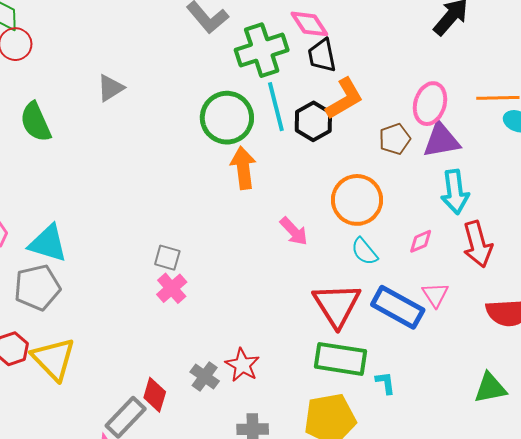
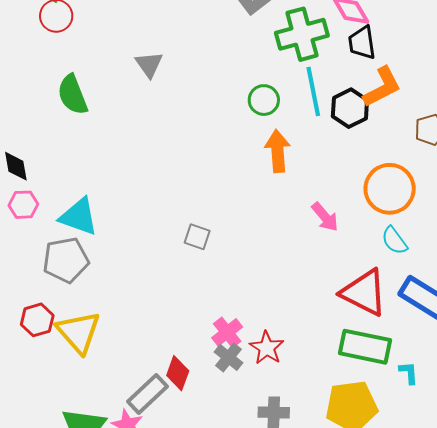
gray triangle: (111, 88) -> (149, 64), turned -36
green circle: (227, 118) -> (264, 100), size x0.6
pink cross: (172, 288) -> (227, 332), moved
red triangle: (337, 305) -> (364, 293), turned -34

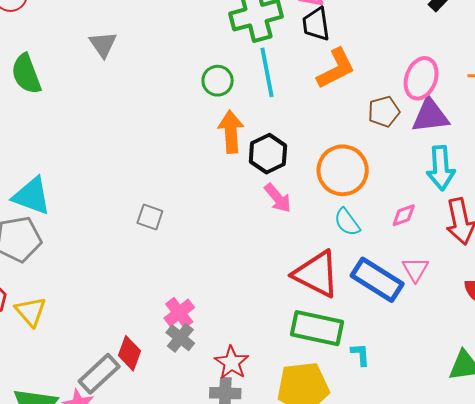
black hexagon: (350, 108) -> (268, 154), moved
yellow triangle: (78, 332) -> (31, 311), size x0.7
red star: (267, 348) -> (232, 362), moved

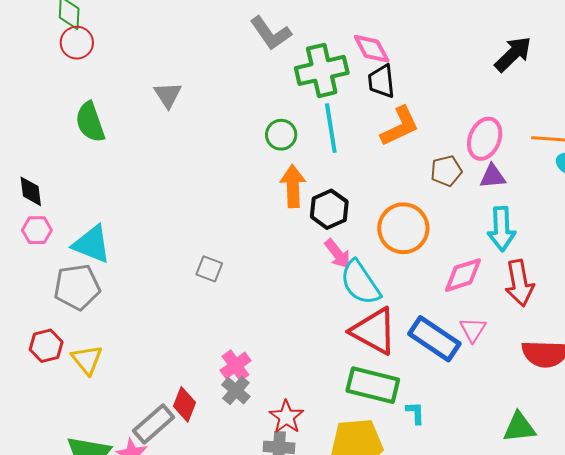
purple triangle: (430, 116) -> (493, 176), size x0.7
pink diamond: (404, 215) -> (463, 275), size x1.6
cyan semicircle: (347, 222) -> (360, 283), moved, size x1.6

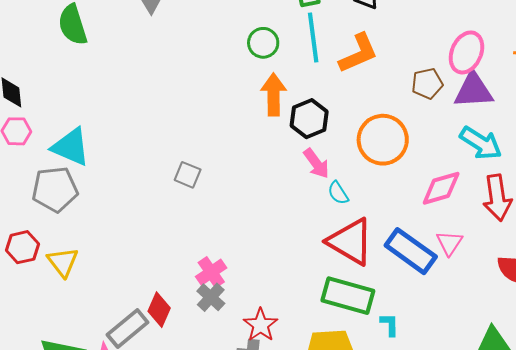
orange L-shape: (400, 126) -> (358, 53), moved
purple triangle: (493, 176) -> (473, 90), size x1.5
cyan arrow: (502, 229) -> (481, 143), turned -57
cyan semicircle: (360, 283) -> (338, 193), size x0.5

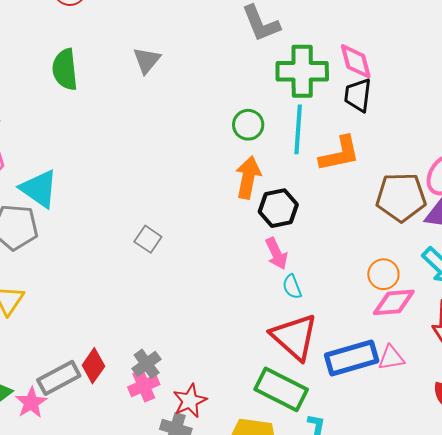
brown pentagon: (427, 84) -> (401, 197), size x1.6
orange circle: (383, 140) -> (383, 274), moved, size x0.6
pink triangle: (449, 243) -> (391, 358), turned 36
blue rectangle: (411, 251) -> (352, 358), turned -63
pink cross: (211, 272) -> (144, 386), moved

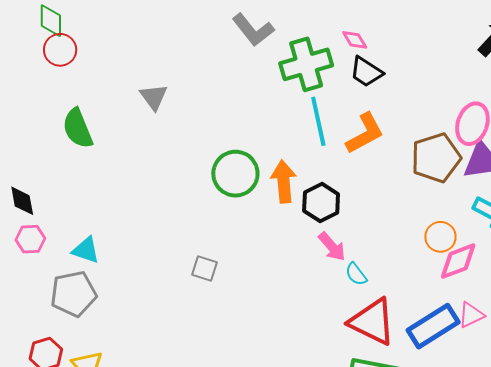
pink diamond: (356, 61) -> (355, 40), size x0.7
black trapezoid: (358, 95) -> (366, 72), turned -48
green circle: (248, 125) -> (235, 174), moved, size x1.5
cyan triangle: (39, 189) -> (86, 250), size x0.7

